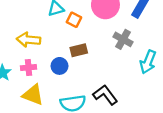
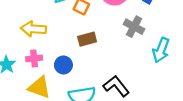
blue circle: (59, 66) -> (63, 65), moved

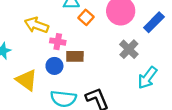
brown rectangle: (87, 39) -> (75, 56), moved
pink cross: (34, 58) -> (58, 42), moved

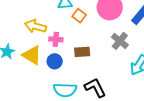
brown rectangle: (75, 56) -> (82, 52), moved
yellow triangle: (27, 80) -> (32, 55), moved

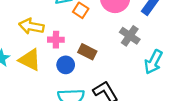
brown rectangle: (82, 52) -> (87, 52), turned 35
blue circle: (55, 61) -> (66, 65), moved

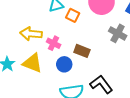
pink cross: (56, 40) -> (54, 43), turned 32

